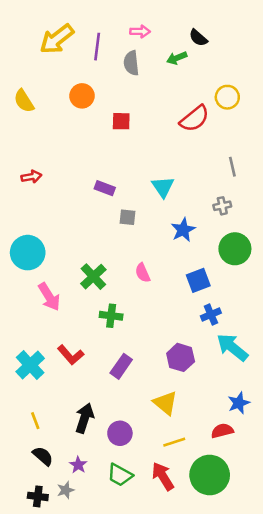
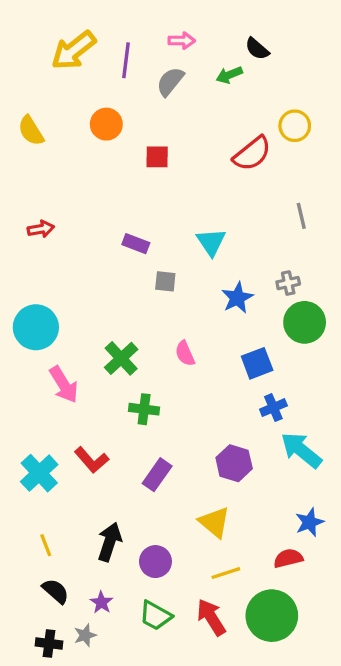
gray semicircle: (131, 63) -> (170, 82), turned 45
gray cross: (222, 206) -> (288, 283), moved

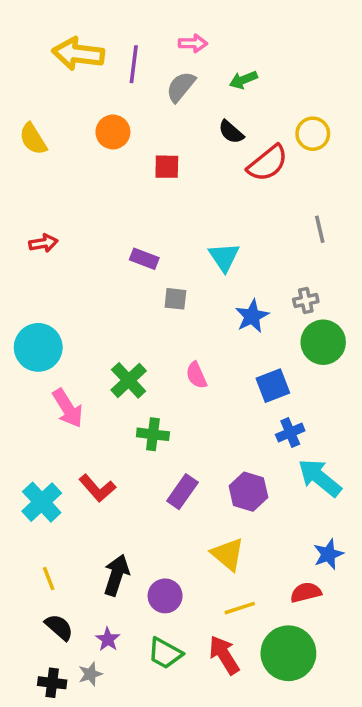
black semicircle: (257, 49) -> (231, 132), moved
yellow arrow: (74, 50) -> (78, 54), turned 45
purple rectangle: (157, 475) -> (182, 492), moved

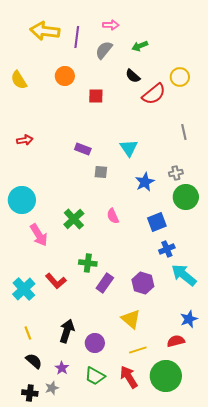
green cross: (153, 434) -> (88, 263), moved

